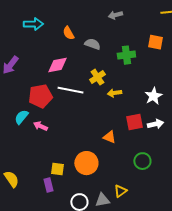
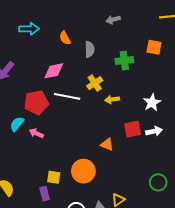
gray semicircle: (92, 44) -> (90, 49), turned 70
green circle: (142, 161) -> (158, 182), moved

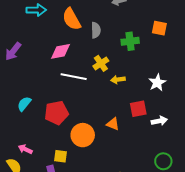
orange semicircle: (65, 38) -> (72, 19), size x1.6
red pentagon: (36, 103) -> (56, 113), moved
white arrow: (154, 131) -> (159, 121), moved
pink arrow: (36, 133) -> (25, 149), moved
orange circle: (83, 171) -> (83, 135), moved

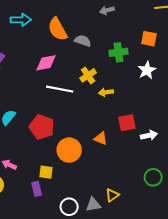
gray semicircle: (96, 30) -> (83, 41), turned -70
white star: (157, 83) -> (147, 70), moved
red pentagon: (56, 113) -> (42, 127), turned 30

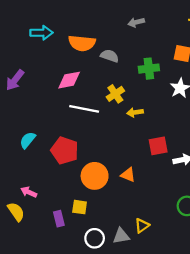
orange semicircle: (58, 29) -> (82, 43), turned -55
orange triangle: (101, 138) -> (128, 175), moved
yellow square: (46, 172) -> (80, 207), moved

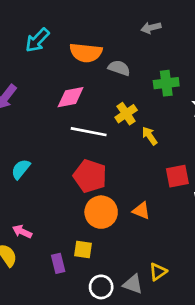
cyan arrow: (41, 33) -> (37, 40), turned 135
yellow arrow: (135, 112) -> (150, 136), turned 63
red pentagon: (65, 151) -> (90, 176), moved
gray triangle: (121, 236) -> (133, 284), turned 30

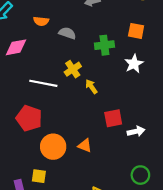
orange semicircle: (86, 53) -> (41, 21), size x0.6
pink diamond: (71, 97) -> (16, 47), moved
red pentagon: (90, 176) -> (29, 118), moved

